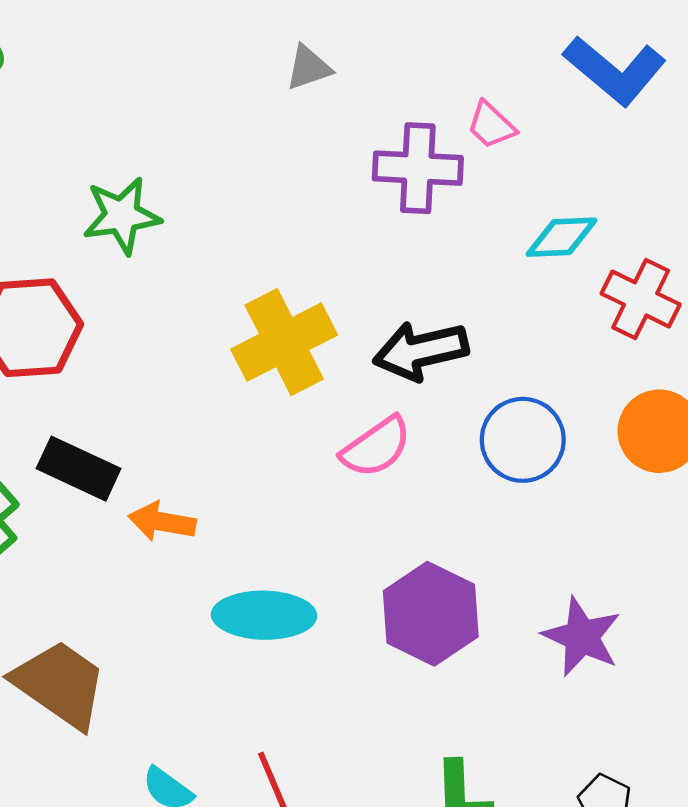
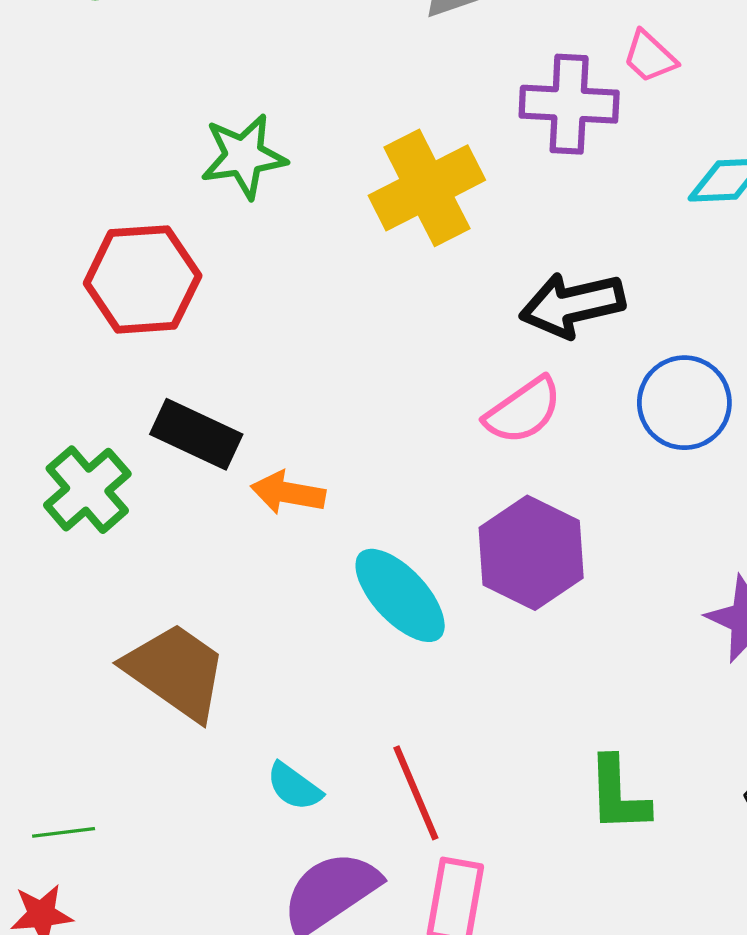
yellow cross: (284, 342) -> (427, 188), moved
purple hexagon: (431, 614) -> (531, 553), moved
cyan ellipse: (264, 615) -> (400, 595), turned 46

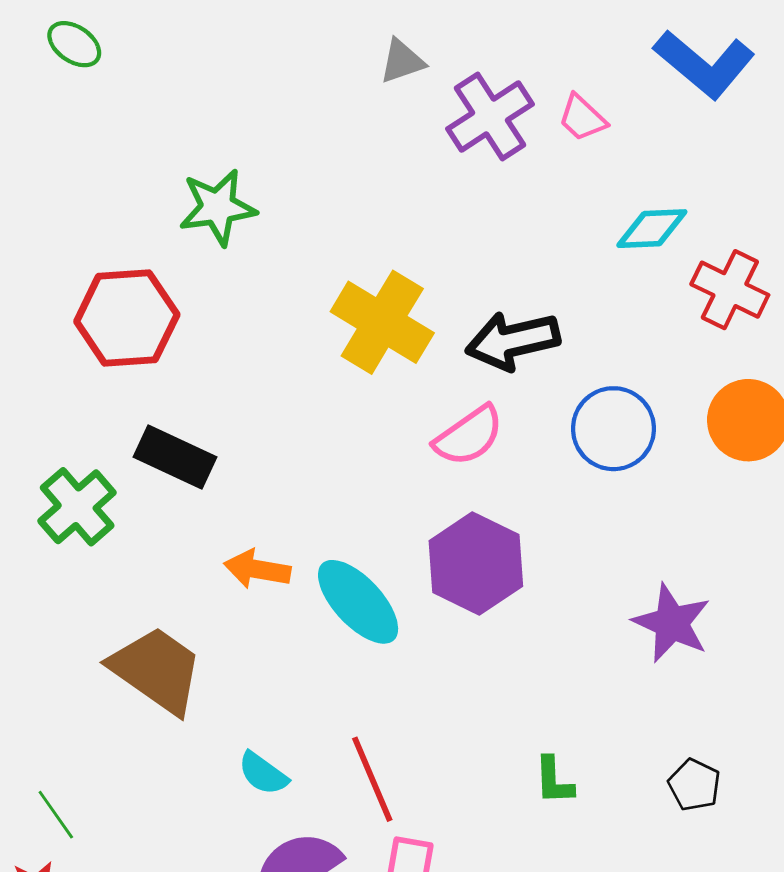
purple cross: (569, 104) -> (490, 117), moved, turned -36
yellow cross: (427, 188) -> (382, 322), moved, turned -32
orange arrow: (288, 493) -> (257, 569), moved
green L-shape: (618, 794) -> (554, 781), size x0.7
green line: (64, 832) -> (56, 815), turned 62

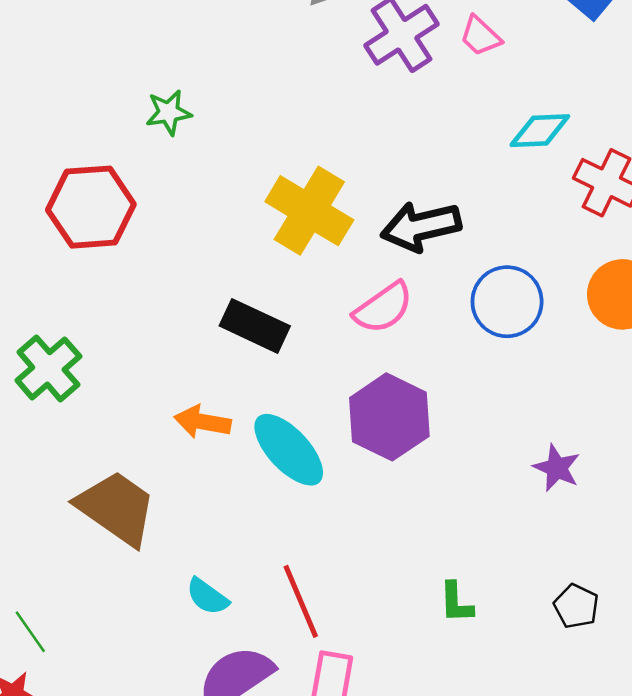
green star: (218, 207) -> (169, 112), size x0.7
black rectangle: (175, 457) -> (255, 326), moved
purple star: (672, 623) -> (557, 468), size x0.7

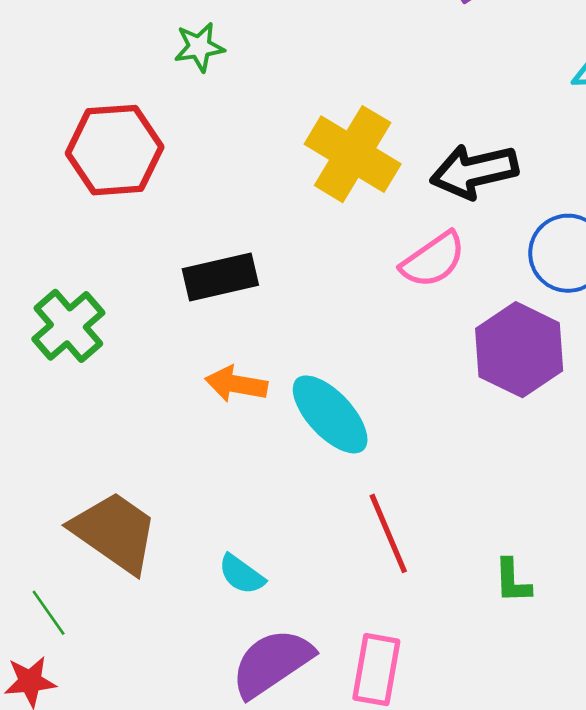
black rectangle: (255, 326) -> (220, 277), moved, turned -38
purple hexagon: (389, 417) -> (519, 350), moved
brown trapezoid: (116, 508) -> (115, 532), moved
red line: (301, 601) -> (388, 533), moved

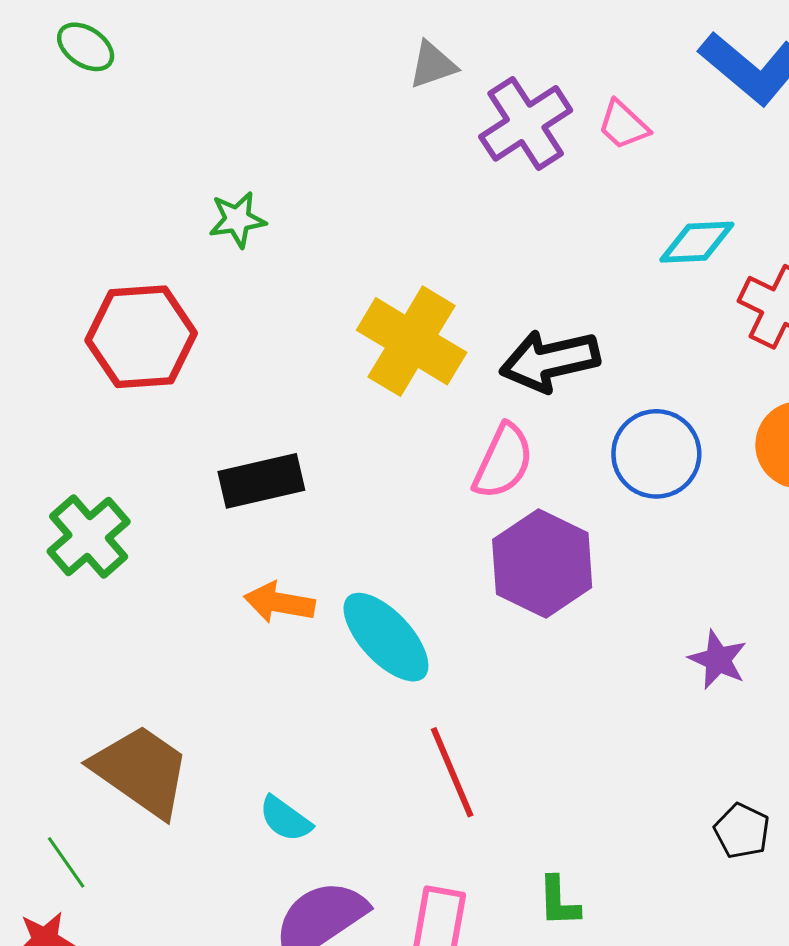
pink semicircle: (433, 260) -> (503, 461), turned -30
purple hexagon: (519, 350) -> (542, 564), moved
green L-shape: (512, 581) -> (559, 901), moved

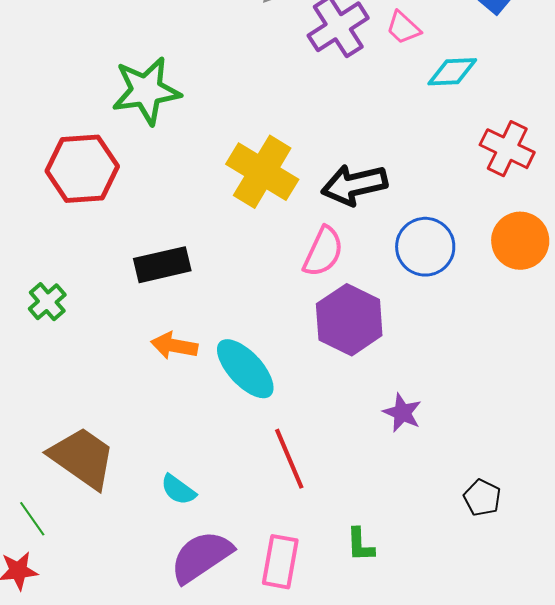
green star: (237, 220) -> (146, 91), size x1.8
cyan diamond: (697, 242) -> (452, 72), moved
green cross: (89, 536) -> (47, 302), size x0.7
purple star: (718, 660) -> (402, 413), moved

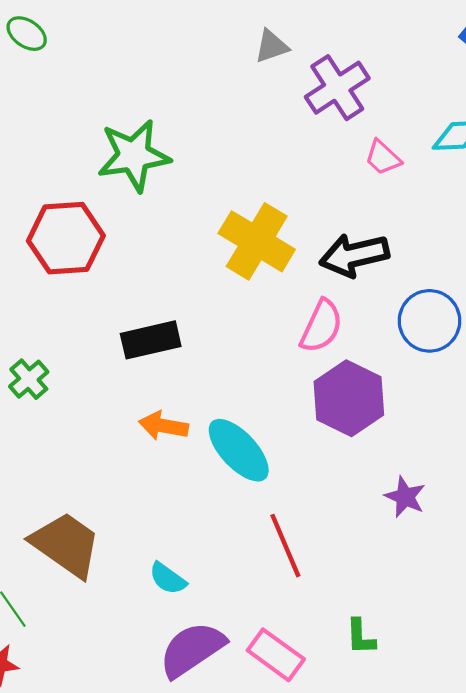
pink trapezoid: (403, 28) -> (383, 158), moved
pink rectangle: (280, 562) -> (276, 655), turned -64

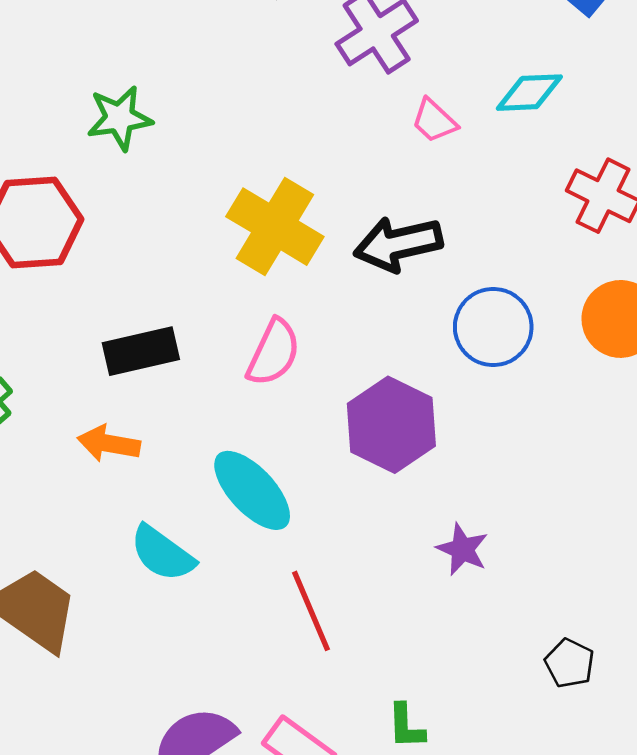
green star: (134, 155) -> (119, 118), size x0.7
pink semicircle: (321, 326) -> (274, 352), moved
orange arrow: (163, 426) -> (109, 444), moved
cyan semicircle: (168, 578) -> (162, 553), moved, size x1.4

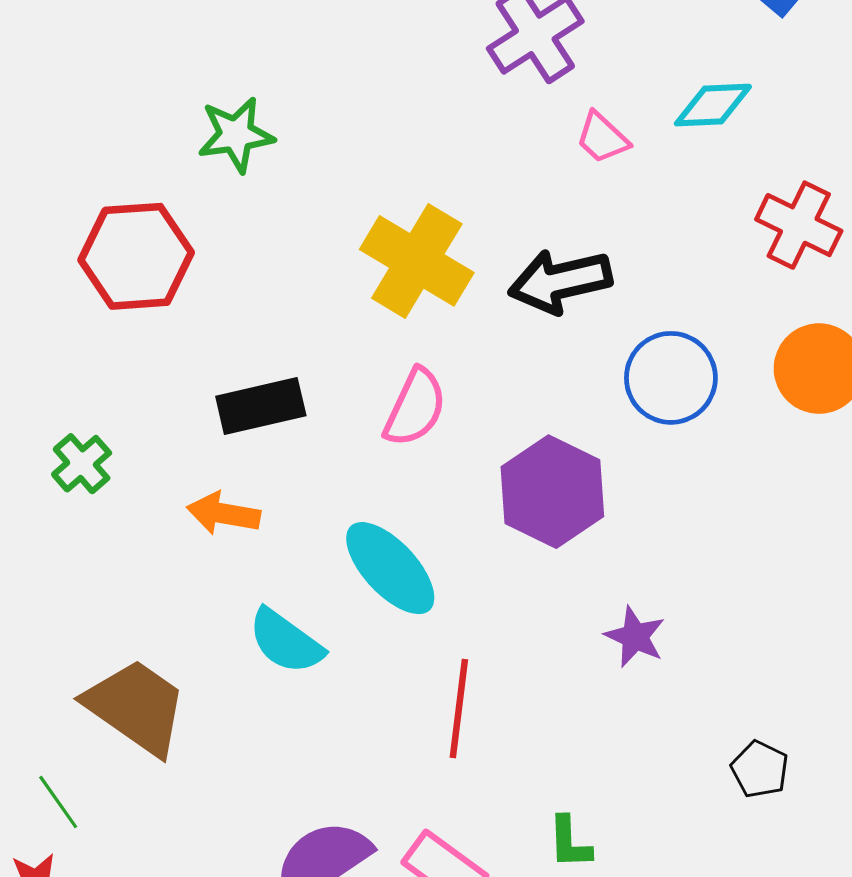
red line: (311, 611) -> (459, 708), turned 30

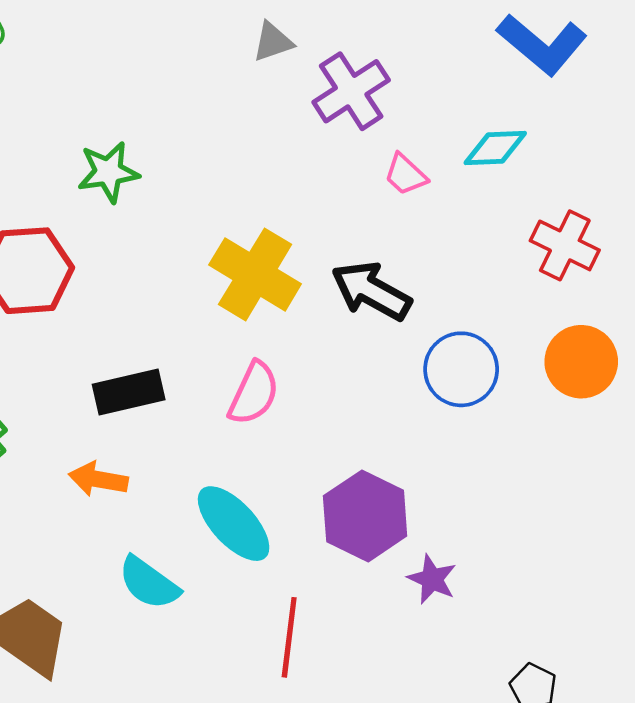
black arrow: (560, 281) -> (371, 291), turned 42
purple hexagon: (552, 492) -> (365, 516), moved

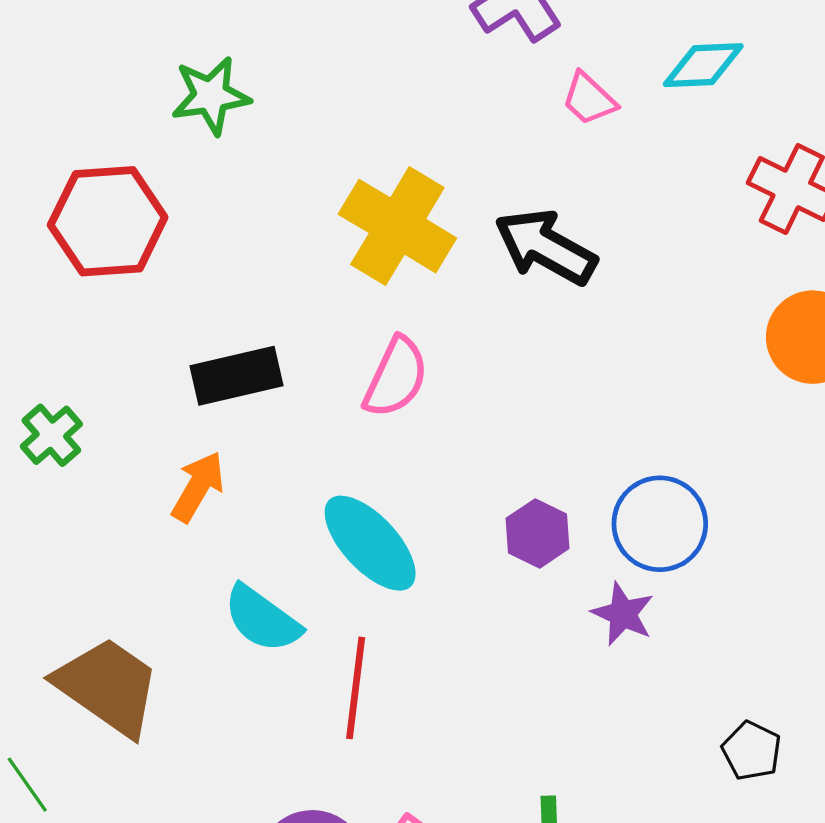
blue circle: (461, 369) -> (660, 524), moved
orange arrow: (98, 479) -> (198, 487), turned 110
purple hexagon: (365, 516) -> (537, 533), size x0.6
red line: (289, 637) -> (356, 688), moved

